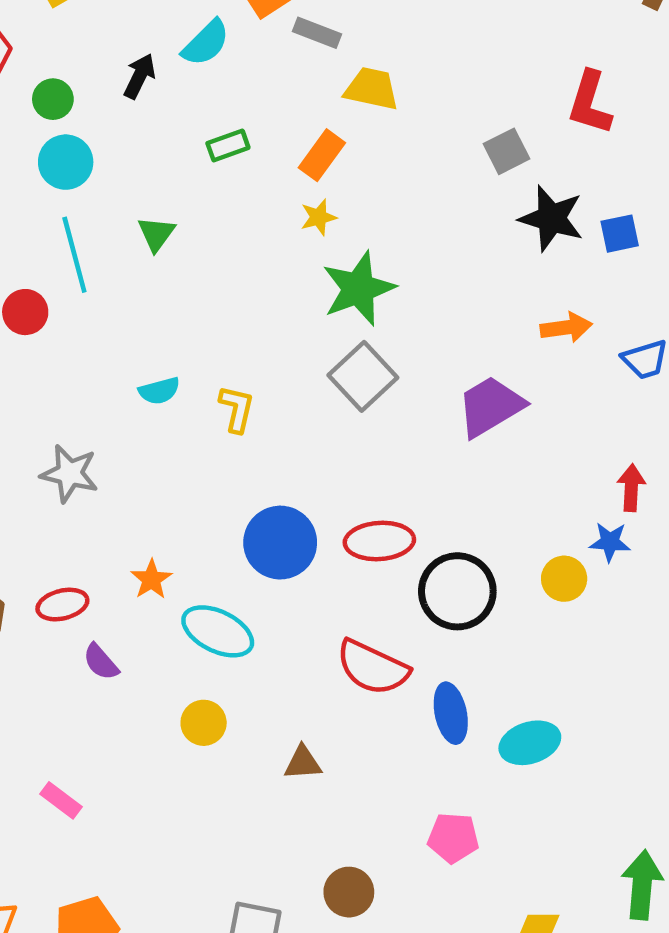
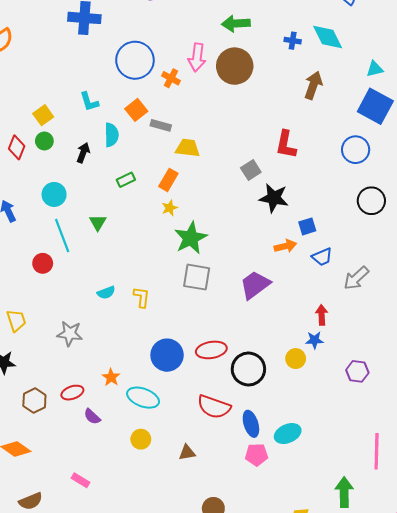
cyan semicircle: (206, 43) -> (111, 135), turned -40
green circle: (53, 99) -> (44, 141), moved
blue square: (620, 234) -> (307, 226), moved
gray square: (363, 376) -> (197, 277), turned -32
pink pentagon: (453, 838) -> (256, 455), moved

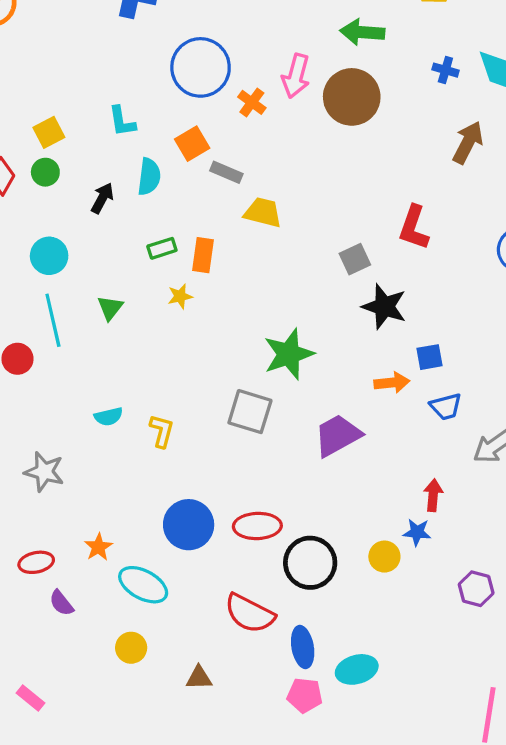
orange rectangle: (168, 180) -> (203, 255), moved, turned -30
yellow star: (170, 208) -> (180, 296), moved
green star: (191, 238) -> (289, 354), moved

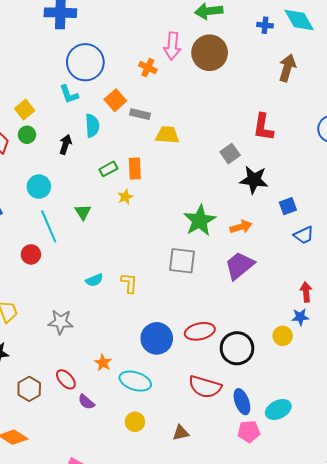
blue circle: (201, 67) -> (85, 62), moved
orange arrow: (392, 383) -> (241, 227), moved
red ellipse: (36, 562) -> (66, 379), turned 70

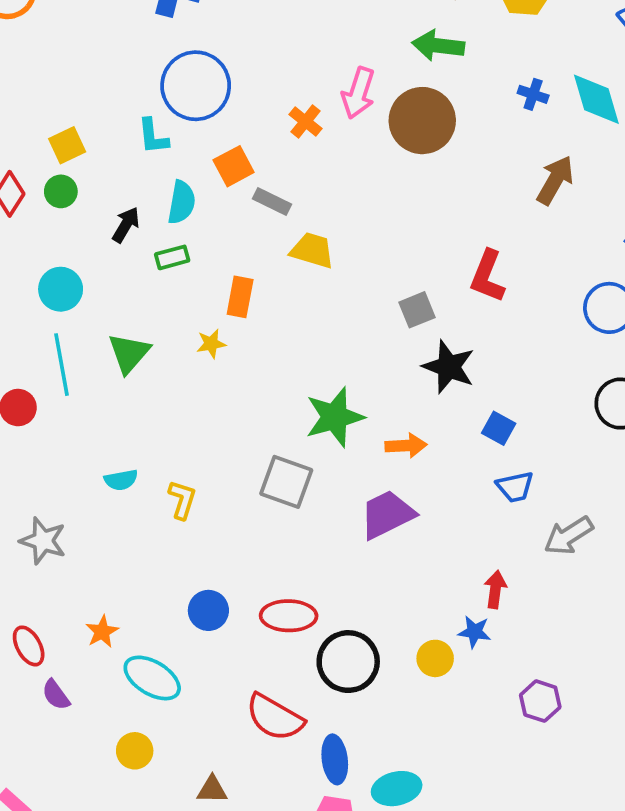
green rectangle: (108, 169) -> (172, 257), moved
blue square: (288, 206) -> (499, 428), turned 36
green triangle: (83, 212) -> (129, 353), size x1.4
blue circle: (157, 338) -> (208, 610), size x0.7

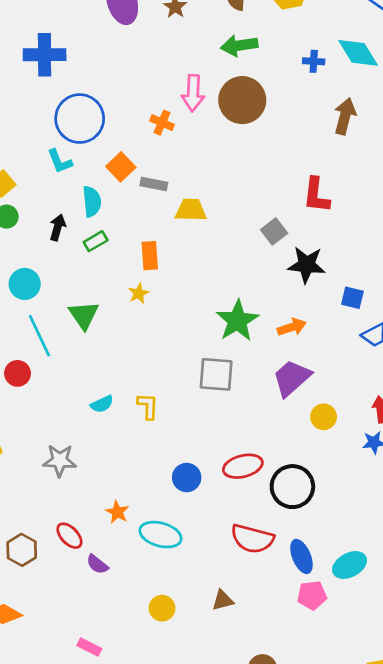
yellow circle: (435, 658) -> (324, 417), moved
yellow circle: (135, 751) -> (162, 608), moved

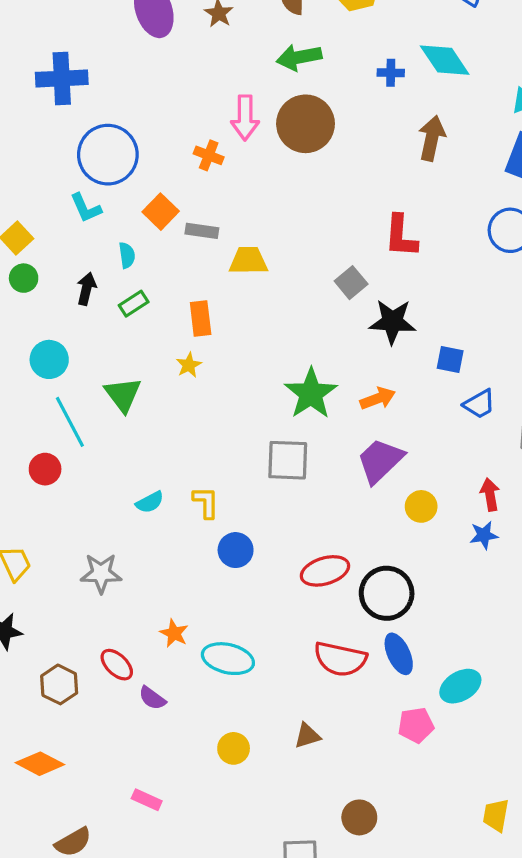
cyan semicircle: (92, 201) -> (127, 255), size x0.7
blue circle: (187, 478) -> (236, 550), moved
blue ellipse: (302, 556) -> (399, 654), moved

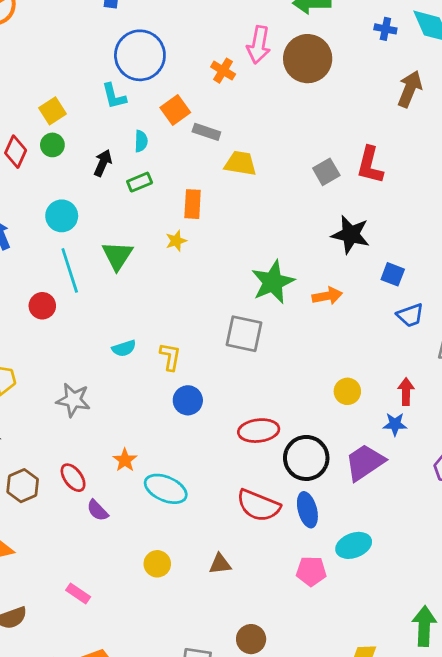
gray square: (351, 283) -> (326, 172), moved
purple trapezoid: (380, 461) -> (365, 462), moved

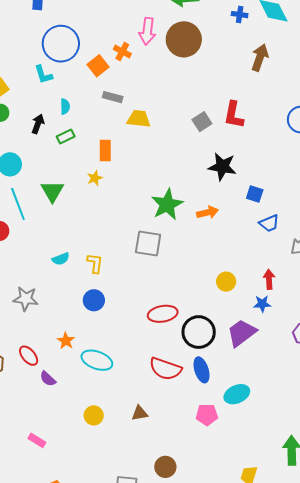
orange square: (175, 110) -> (98, 66), moved
blue circle: (188, 400) -> (94, 300), moved

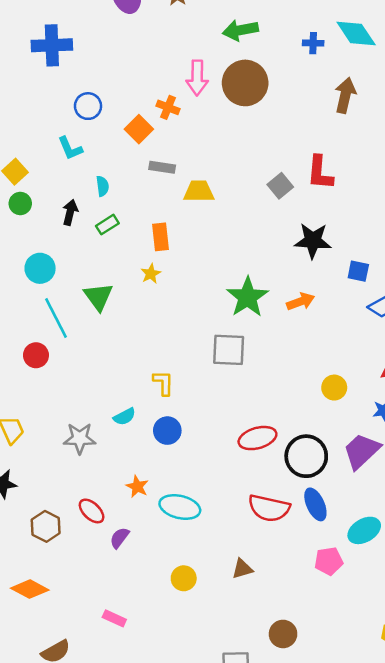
blue circle: (61, 44) -> (88, 106), size x0.6
cyan semicircle: (61, 259) -> (124, 417), moved
purple semicircle: (48, 379) -> (119, 538), turned 90

